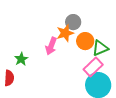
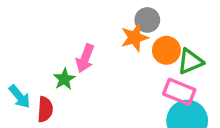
pink arrow: (51, 46) -> (85, 58), moved
pink rectangle: (93, 67) -> (179, 92), turned 66

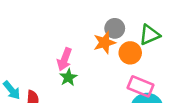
green triangle: (190, 61) -> (150, 35), moved
green star: (64, 79) -> (68, 77), moved

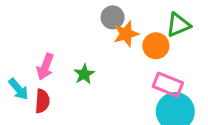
gray circle: (115, 28) -> (113, 17), moved
pink arrow: (64, 59) -> (45, 67), moved

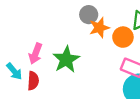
green star: (84, 74) -> (66, 60), size x1.6

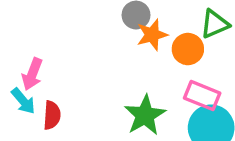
pink arrow: (35, 54) -> (32, 74), moved
green star: (66, 60) -> (145, 115), moved

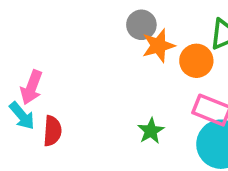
green star: (145, 115) -> (151, 131), size x0.6

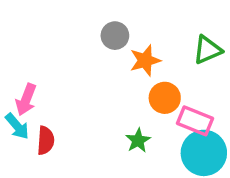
gray circle: (141, 25) -> (115, 36), moved
orange circle: (196, 61) -> (165, 98), moved

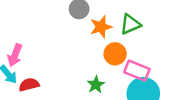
green triangle: (207, 50) -> (130, 24), moved
red semicircle: (46, 140) -> (29, 85), turned -108

